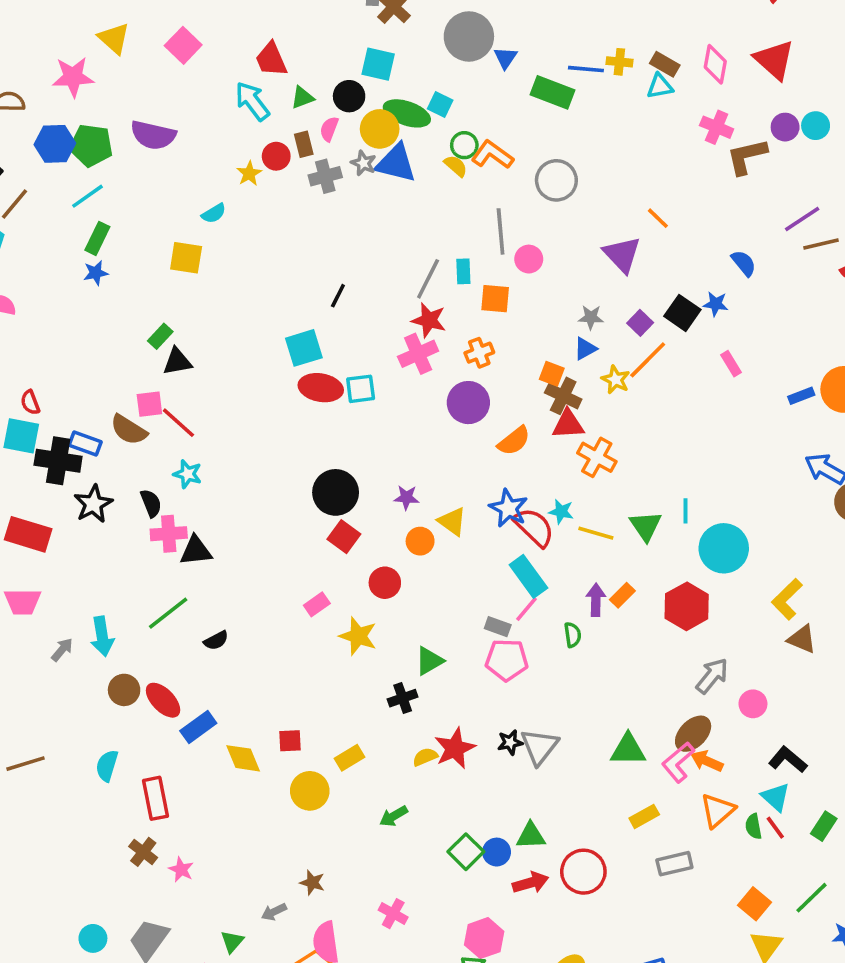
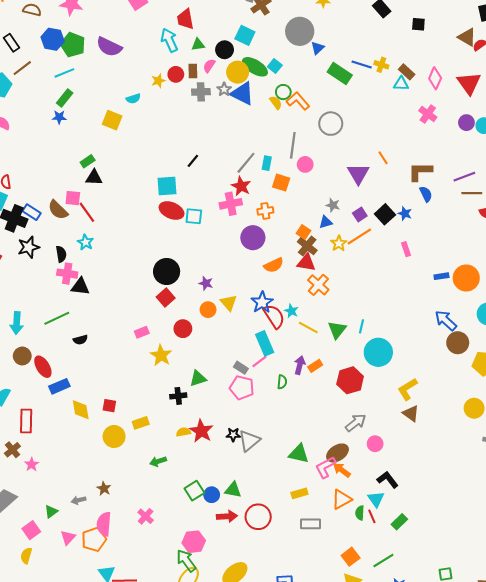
brown L-shape: (747, 156) -> (420, 171), moved
red star: (455, 748) -> (201, 431), turned -30

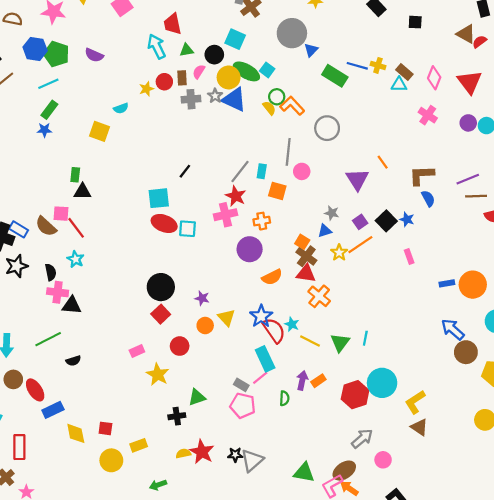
purple semicircle: (109, 47) -> (94, 55), size x0.7
green rectangle: (88, 161) -> (75, 175), turned -48
cyan circle: (378, 352) -> (382, 383), moved

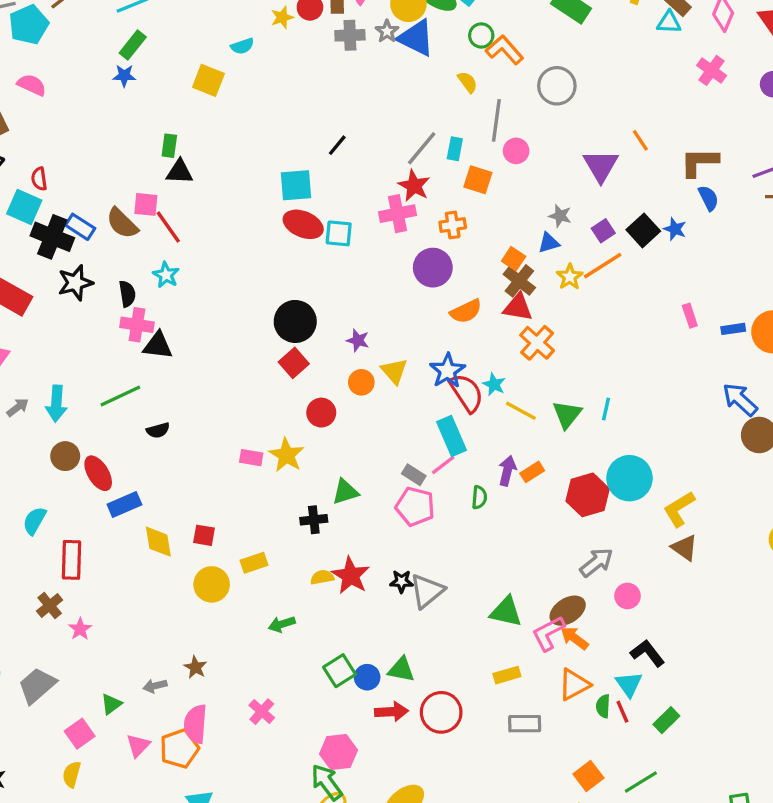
yellow semicircle: (269, 108) -> (468, 82), moved
pink rectangle: (409, 256) -> (690, 316), moved
pink rectangle: (137, 351) -> (251, 458), moved, turned 32

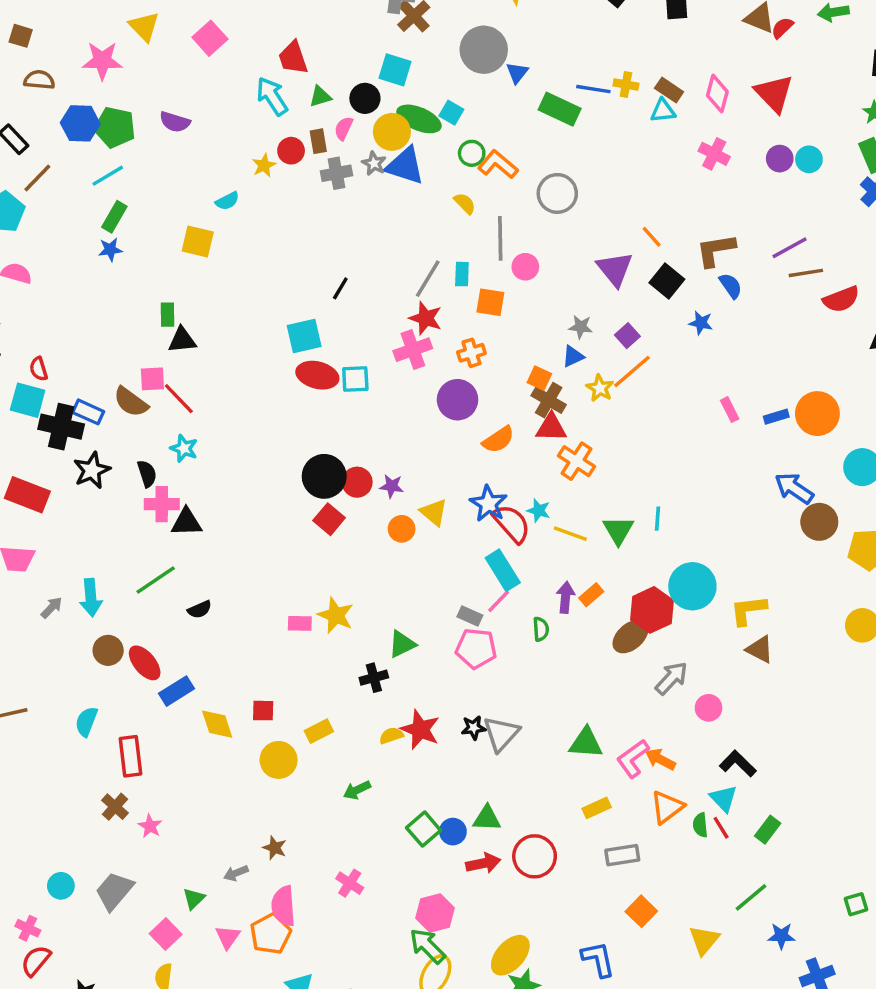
black square: (643, 230) -> (667, 281), moved
red circle: (321, 413) -> (357, 482), moved
yellow L-shape: (679, 509) -> (748, 610), turned 33
brown ellipse: (568, 611) -> (630, 636), moved
orange square: (588, 776) -> (641, 911), moved

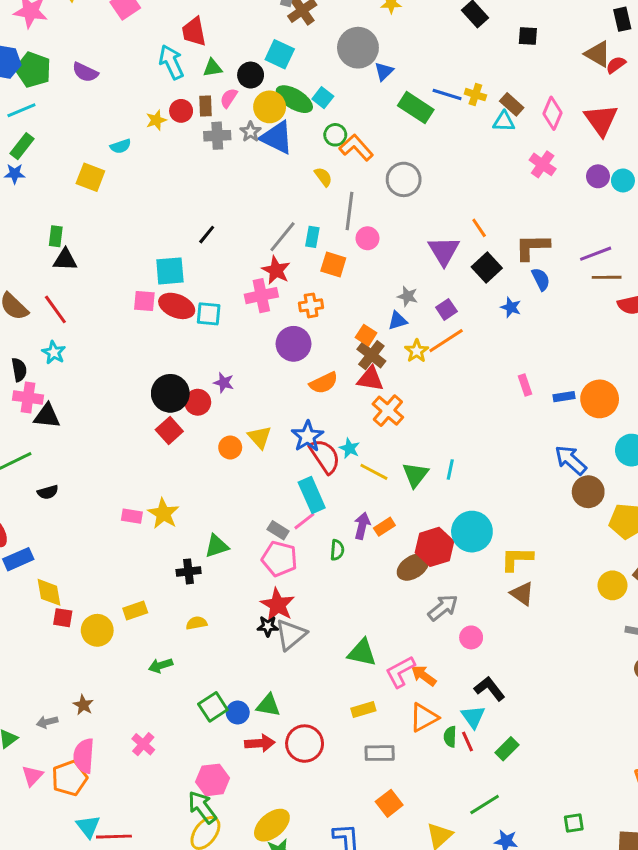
pink square: (152, 379) -> (144, 301), moved
purple star: (392, 486) -> (224, 383), moved
red square: (263, 711) -> (63, 618), moved
red star: (420, 729) -> (278, 605), moved

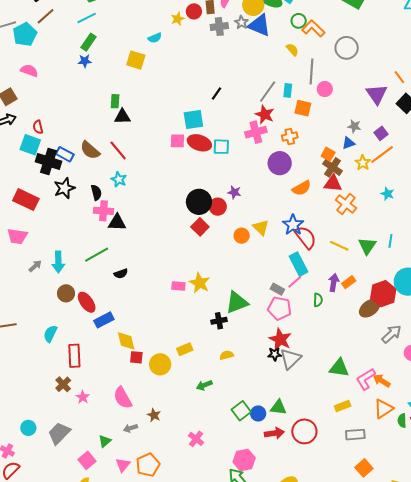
cyan star: (350, 448) -> (387, 194), moved
green triangle: (217, 546) -> (237, 303), size x1.4
pink semicircle: (84, 756) -> (123, 398), moved, turned -30

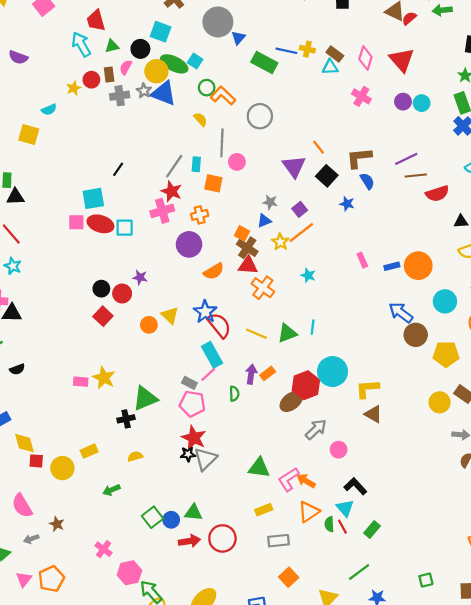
black circle: (199, 202) -> (101, 289), size x0.6
green triangle: (367, 246) -> (287, 333), turned 36
pink hexagon: (244, 460) -> (129, 573), moved

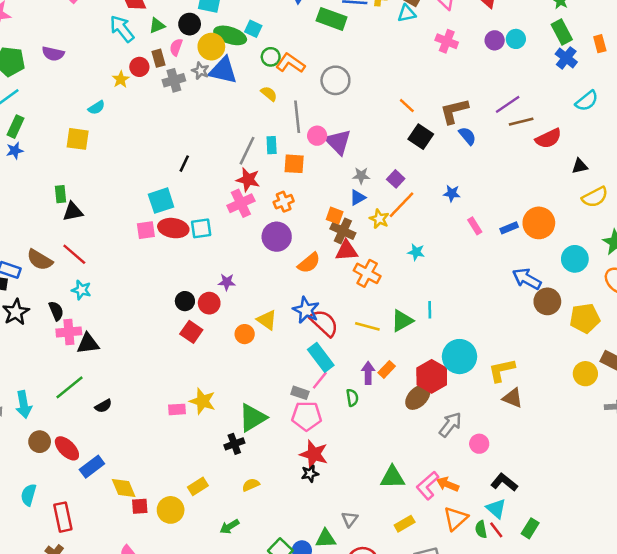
purple triangle: (294, 166) -> (338, 142), moved
blue star: (347, 204) -> (452, 193), moved
gray triangle: (205, 459) -> (350, 519), moved, size x0.6

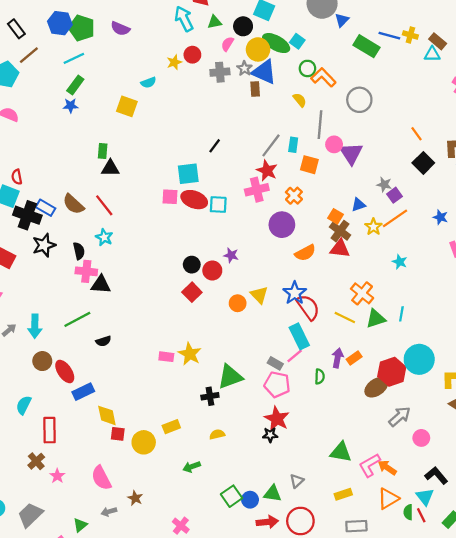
brown rectangle: (158, 58) -> (255, 89), moved
gray star: (361, 176) -> (384, 184), moved
orange cross: (284, 202) -> (294, 196), turned -35
orange cross: (367, 273) -> (362, 293), moved

